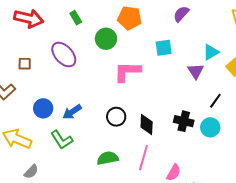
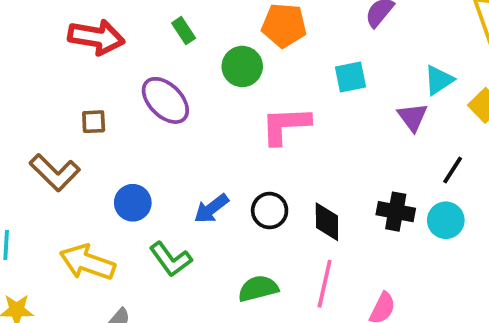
blue arrow: (72, 112) -> (211, 209), moved

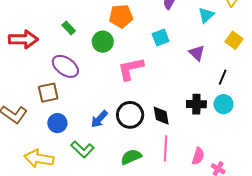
cyan triangle: (439, 80) -> (206, 15), moved
brown square: (94, 122) -> (48, 93), moved, size x1.5
black circle: (270, 211) -> (130, 115), size x1.4

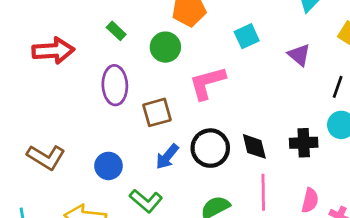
purple ellipse: (65, 66) -> (115, 85), turned 56
brown square: (48, 93) -> (157, 112), moved
black cross: (196, 104) -> (304, 143), moved

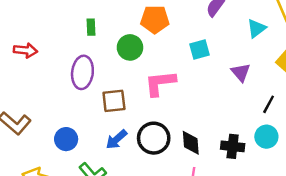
green rectangle: (116, 31) -> (91, 27), turned 35
red arrow: (53, 51) -> (26, 50), moved, size x0.7

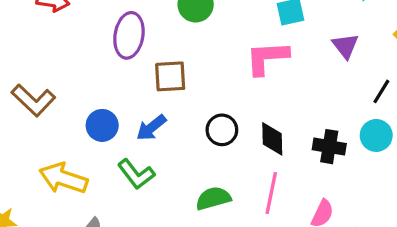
pink L-shape: (160, 83) -> (267, 58), moved
black circle: (154, 138) -> (222, 130), size x0.7
blue arrow: (116, 139) -> (151, 128), moved

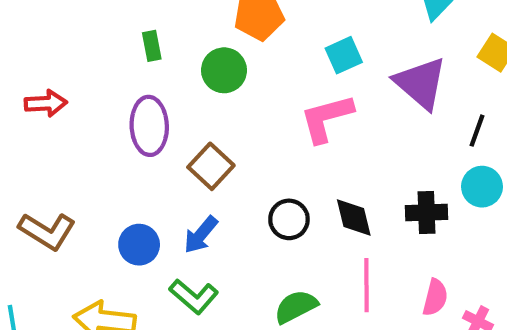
purple triangle: (345, 46) -> (421, 83), size x1.6
brown square: (170, 76) -> (211, 166), turned -32

